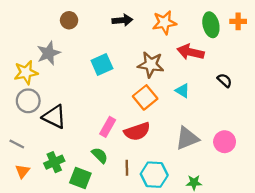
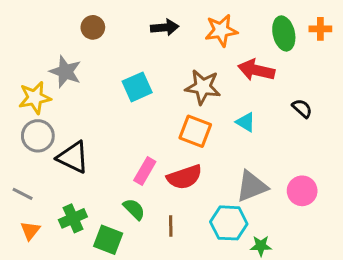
gray star: (49, 53) -> (65, 72), turned -30
orange square: (145, 97) -> (195, 131), turned -30
cyan hexagon: (154, 175) -> (229, 223), moved

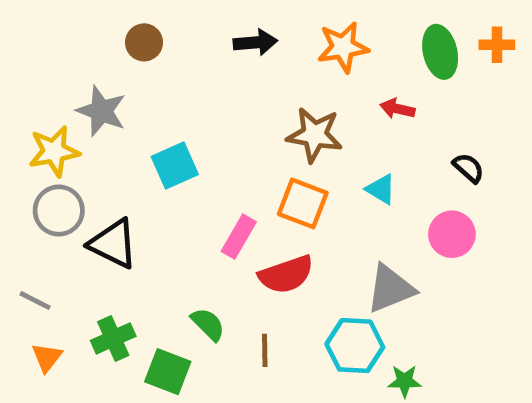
red arrow: (256, 70) -> (397, 109), size x0.6
cyan square: (137, 87) -> (175, 166), moved
pink rectangle: (145, 171) -> (239, 237), moved
pink circle: (302, 191) -> (452, 234), moved

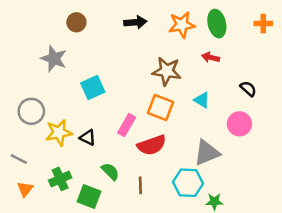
green ellipse: (440, 52) -> (217, 24), moved
yellow star: (54, 151) -> (59, 133), moved
black triangle: (113, 244) -> (88, 138), moved, size x0.6

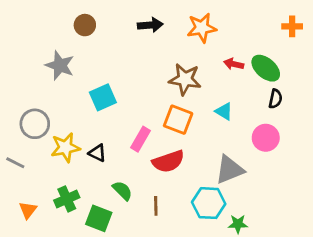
green ellipse: (217, 24) -> (266, 68), moved, turned -36
black semicircle: (248, 89) -> (275, 99), turned 60
gray line: (19, 159) -> (15, 163), moved

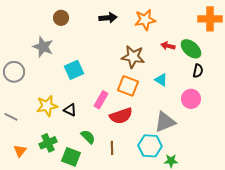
orange cross: (292, 26) -> (210, 19), size x1.6
gray circle: (35, 124) -> (14, 72), moved

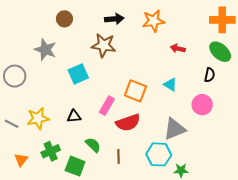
green ellipse: (191, 49) -> (220, 52), moved
brown star: (133, 57) -> (104, 45), moved
yellow star: (47, 106) -> (38, 118), moved
black triangle: (70, 110) -> (74, 116), turned -32

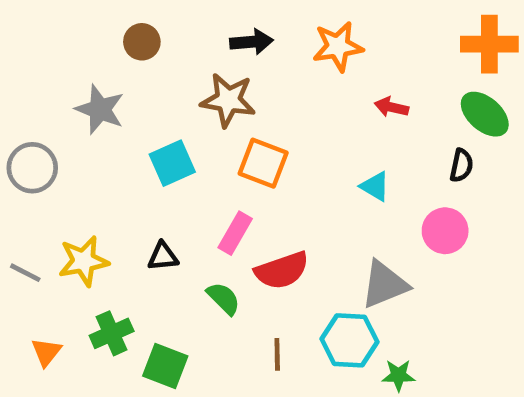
orange square: (135, 91) -> (263, 163), moved
green semicircle: (93, 145) -> (224, 298), moved
brown line: (118, 157) -> (277, 354), moved

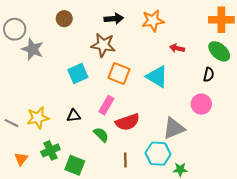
gray star: (100, 109) -> (33, 49), moved
gray circle: (32, 168) -> (15, 29), moved
cyan triangle: (375, 186) -> (157, 77), moved, size x1.6

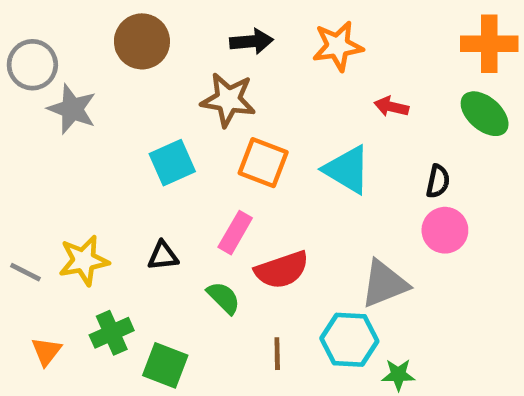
brown circle: (64, 19) -> (142, 41), size x1.5
black semicircle: (209, 75) -> (438, 181), moved

